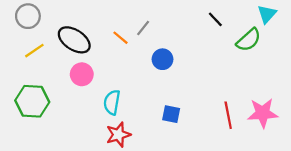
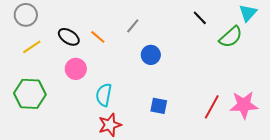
orange line: (121, 38) -> (98, 37), moved
black ellipse: (74, 40) -> (69, 37), size x0.7
red line: (228, 115) -> (212, 107), turned 40

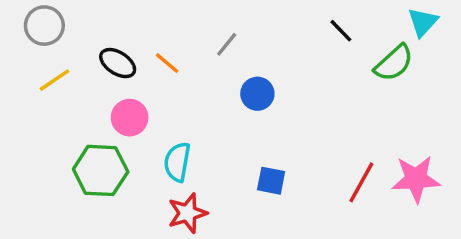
green hexagon: (30, 94) -> (101, 170), moved

